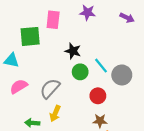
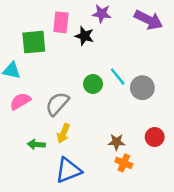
purple arrow: (127, 18) -> (149, 20), size x1.6
black star: (73, 51) -> (84, 36), moved
red circle: (98, 96) -> (155, 137), moved

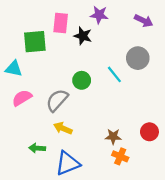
purple arrow: (149, 20) -> (144, 21), size x0.7
green circle: (93, 84) -> (82, 80), moved
gray circle: (142, 88) -> (138, 58), moved
yellow arrow: (63, 133) -> (63, 128), turned 90
green arrow: (36, 144) -> (37, 148), moved

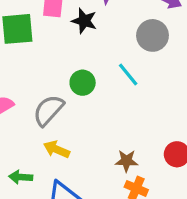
gray circle: (138, 58) -> (153, 35), moved

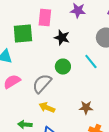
black star: (84, 21) -> (62, 38), moved
brown star: (126, 161) -> (86, 108), moved

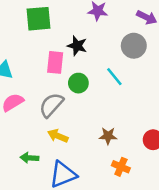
pink rectangle: (45, 18) -> (55, 62), moved
green square: (23, 34) -> (38, 19), moved

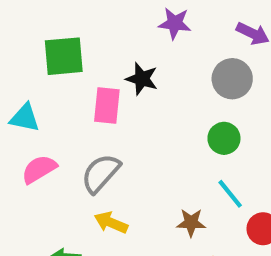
green square: (38, 19) -> (64, 56), moved
cyan line: (114, 77) -> (230, 194), moved
green circle: (78, 83) -> (224, 138), moved

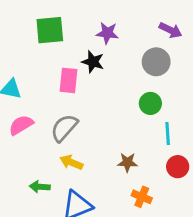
purple star: (175, 23) -> (107, 33), moved
green square: (64, 56) -> (50, 30), moved
cyan line: (230, 194) -> (168, 134), moved, turned 35

